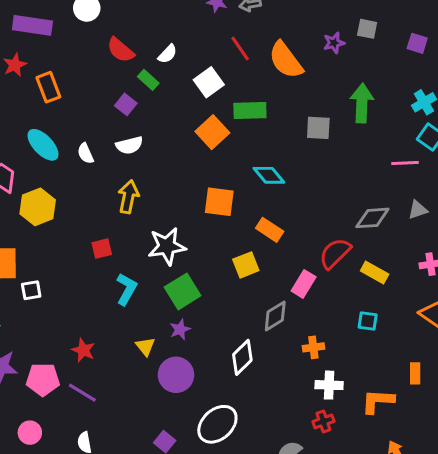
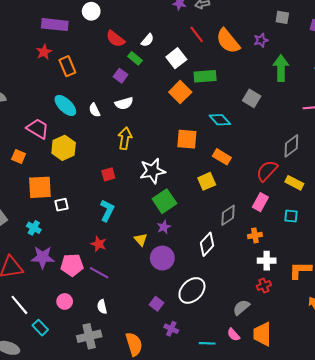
purple star: (334, 43) -> (261, 40), moved
gray square: (318, 128) -> (252, 98), moved, turned 30
gray diamond: (372, 218) -> (291, 146), turned -30
pink rectangle: (304, 284) -> (260, 202), moved
cyan L-shape: (127, 289) -> (107, 210), moved

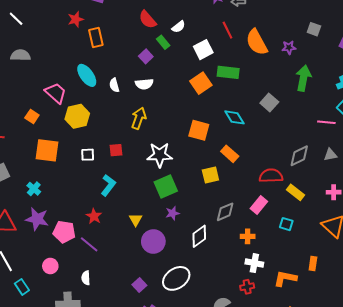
red semicircle: (267, 171) -> (271, 176), turned 35
white square: (61, 205) -> (88, 155), moved
purple star: (164, 227) -> (172, 213), moved

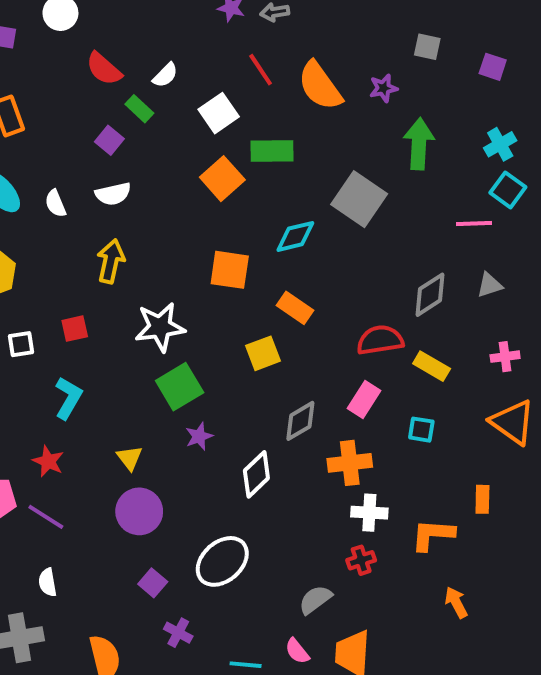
gray square: (269, 102) -> (359, 199), size x1.5
cyan diamond: (234, 117) -> (295, 236), turned -65
orange cross: (248, 236) -> (350, 463), size x1.5
purple circle: (153, 241) -> (139, 511), moved

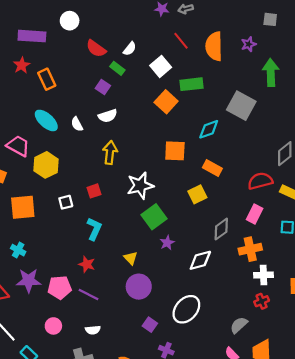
orange semicircle: (320, 86) -> (214, 46), turned 40
white diamond: (256, 474) -> (200, 260), turned 35
white semicircle: (48, 582) -> (93, 330), turned -80

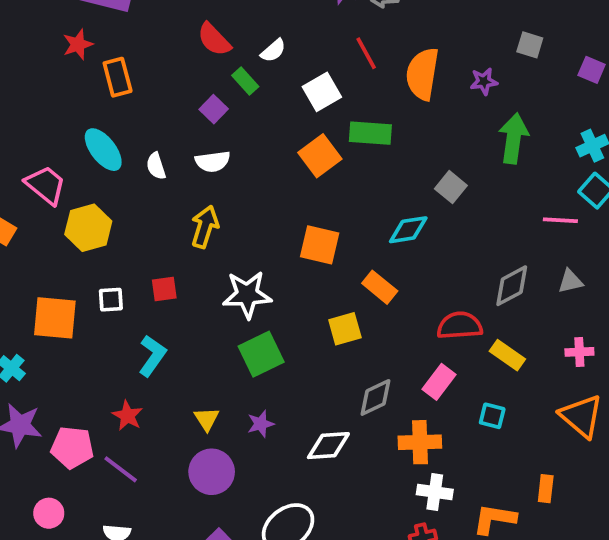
gray square: (241, 106) -> (451, 187), size x0.6
cyan diamond: (209, 129) -> (408, 230), moved
orange square: (23, 207) -> (55, 318), moved
purple star: (167, 243) -> (261, 424), moved

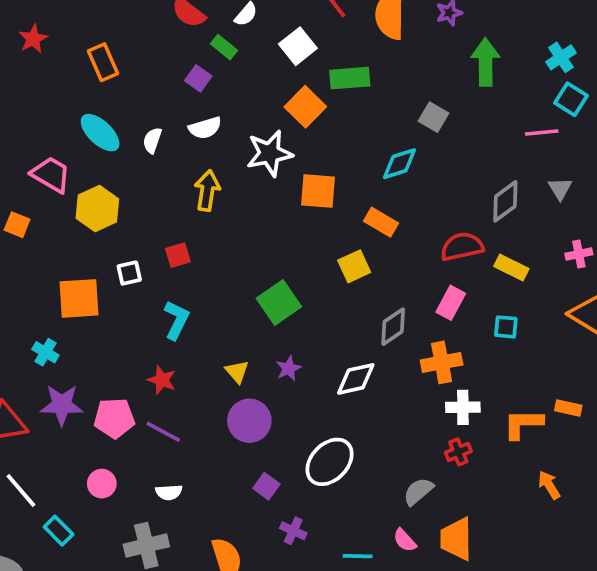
red star: (78, 44) -> (33, 39), moved
white semicircle: (156, 166) -> (152, 140), turned 45
gray triangle: (570, 281) -> (560, 189), turned -40
white star: (247, 295) -> (269, 153), moved
orange rectangle: (546, 489) -> (568, 408), moved, turned -75

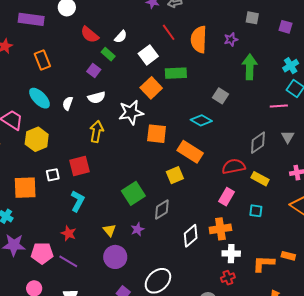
cyan diamond: (399, 164) -> (201, 120), turned 45
orange rectangle: (381, 222) -> (190, 152), size x1.4
red square: (178, 255) -> (80, 166), size x1.5
gray diamond: (393, 327) -> (162, 210), moved
white diamond: (356, 379) -> (191, 236), moved, turned -30

